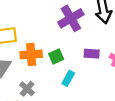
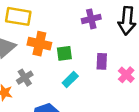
purple cross: (71, 18) -> (91, 19), size x0.7
purple rectangle: (92, 54) -> (102, 61), turned 72

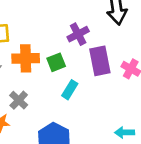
purple cross: (91, 19) -> (78, 34), moved
purple rectangle: (102, 61) -> (100, 61), size x1.5

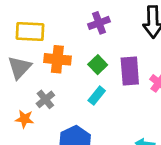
purple cross: (78, 34) -> (99, 23), moved
green square: (56, 62) -> (98, 65), moved, turned -30

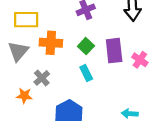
cyan rectangle: (97, 96) -> (86, 73), turned -63

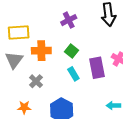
purple rectangle: (114, 51) -> (97, 68), moved
orange star: (24, 96) -> (24, 107), moved

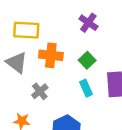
purple cross: (69, 20) -> (88, 23), turned -35
gray triangle: (14, 60) -> (17, 63), turned -36

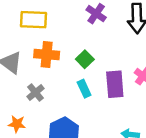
purple cross: (88, 23) -> (96, 14), moved
yellow rectangle: (26, 30) -> (33, 20), moved

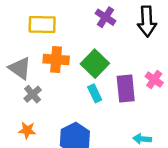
green square: (85, 59) -> (95, 64), size x1.5
gray cross: (36, 93) -> (33, 94), moved

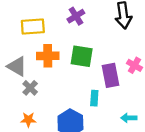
purple cross: (106, 17) -> (76, 16), moved, turned 30
green square: (95, 64) -> (82, 56), turned -30
cyan rectangle: (95, 93) -> (94, 98), moved, turned 35

